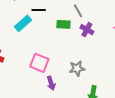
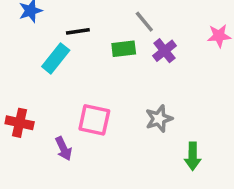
purple cross: (87, 30) -> (164, 51), turned 32
purple arrow: (51, 83) -> (64, 149), moved

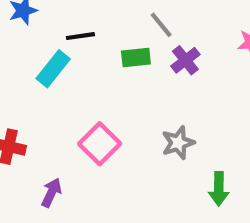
pink square: (94, 120) -> (100, 144), turned 32
purple arrow: (64, 149) -> (51, 193), moved, turned -130

